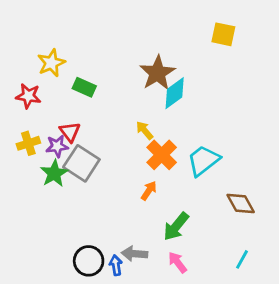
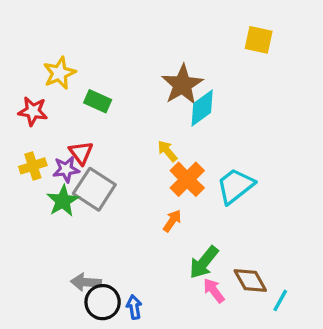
brown diamond: (241, 204) -> (250, 281), moved
gray arrow: (134, 254) -> (86, 282), moved
pink arrow: (178, 262) -> (214, 290), moved

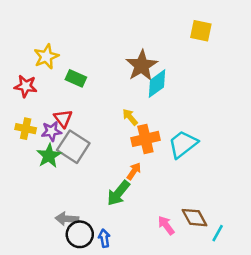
yellow cross: (33, 166) -> (26, 129), turned 30
orange cross: (187, 179) -> (145, 139), turned 32
green arrow: (204, 262) -> (118, 193), moved

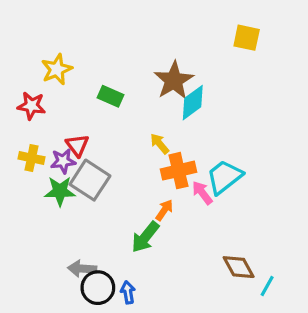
green rectangle: (76, 78) -> (111, 96), moved
green star: (49, 156) -> (60, 191), turned 30
pink arrow: (166, 225) -> (202, 193), moved

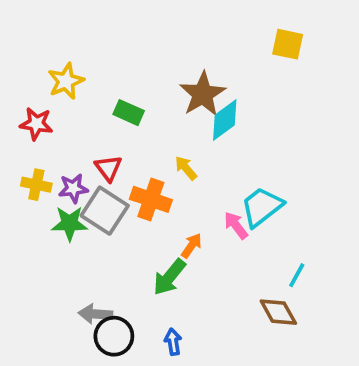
red triangle: (77, 145) -> (108, 168), moved
orange cross: (179, 171) -> (151, 199), moved, turned 32
cyan line: (267, 286) -> (297, 275), moved
blue arrow: (128, 292) -> (173, 342), moved

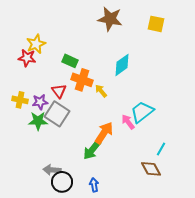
brown star: (203, 94) -> (110, 19), moved, turned -30
red star: (36, 124) -> (27, 58), moved
orange cross: (151, 199) -> (82, 80), moved
orange arrow: (192, 246) -> (104, 133), size x1.6

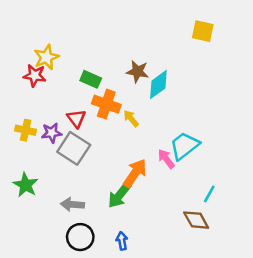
brown star: (110, 19) -> (138, 72), moved, size x0.7
green star: (38, 121) -> (26, 185), moved, turned 30
gray arrow: (52, 170) -> (72, 204), moved

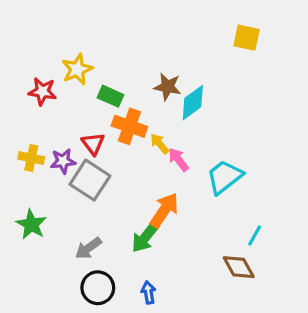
yellow star: (46, 57) -> (77, 69), moved
pink arrow: (166, 159) -> (179, 160), moved
gray arrow: (72, 204) -> (88, 248), turned -40

